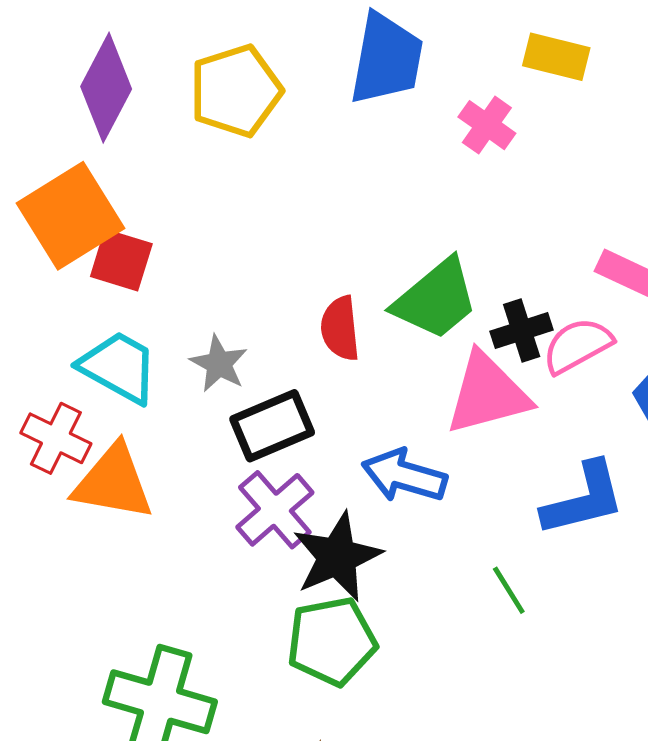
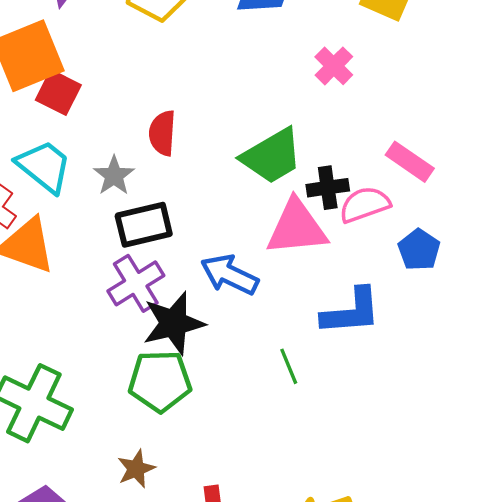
pink cross: (487, 125) -> (334, 66), moved
red semicircle: (340, 328) -> (162, 133), moved

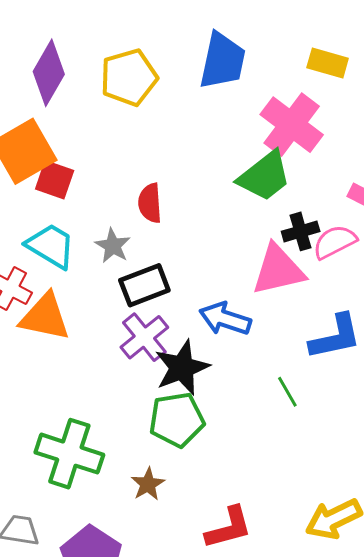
pink cross: (334, 66) -> (292, 125), size x1.8
green trapezoid: (272, 156) -> (265, 176), moved
brown star: (136, 469) -> (148, 484), moved

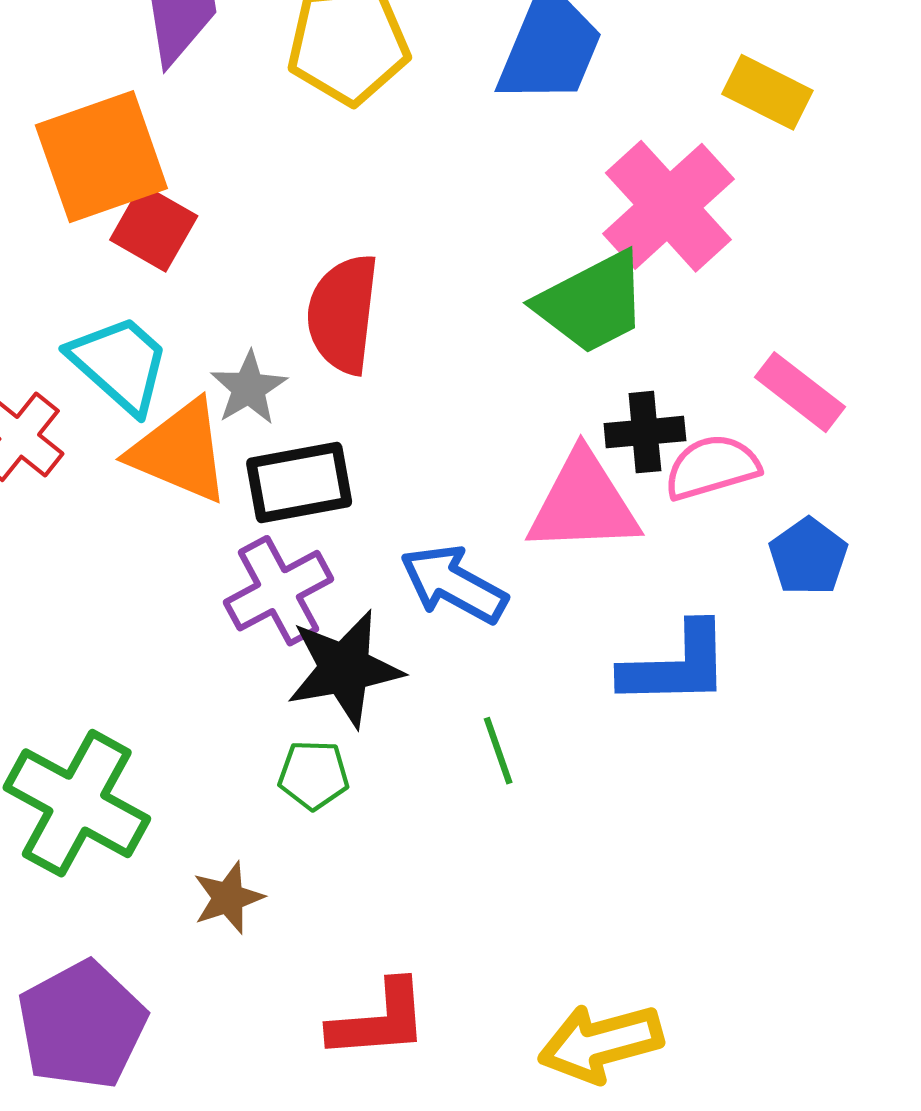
red semicircle: (150, 203) -> (343, 314), size x1.4
orange triangle: (45, 317) -> (180, 451), moved
green line: (287, 392) -> (498, 751), moved
green pentagon: (177, 420) -> (314, 775), size x0.6

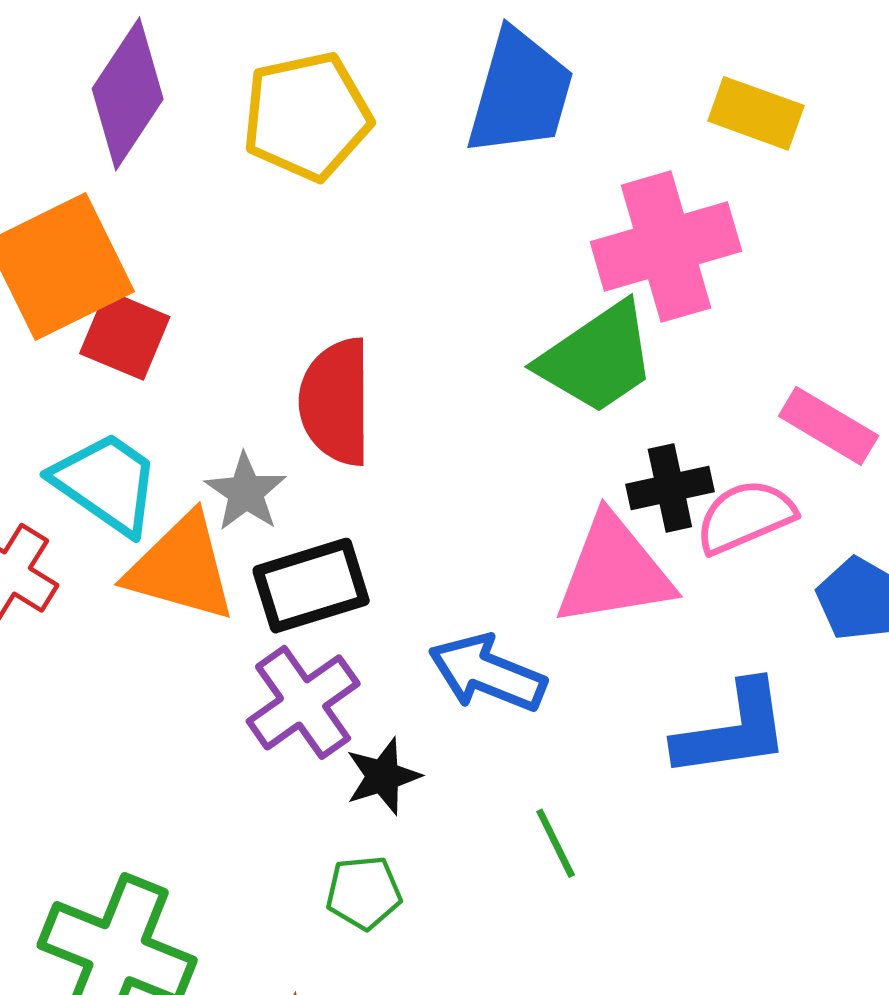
pink cross: (668, 206) -> (666, 247), turned 33
black star: (345, 669) -> (383, 776), size x0.6

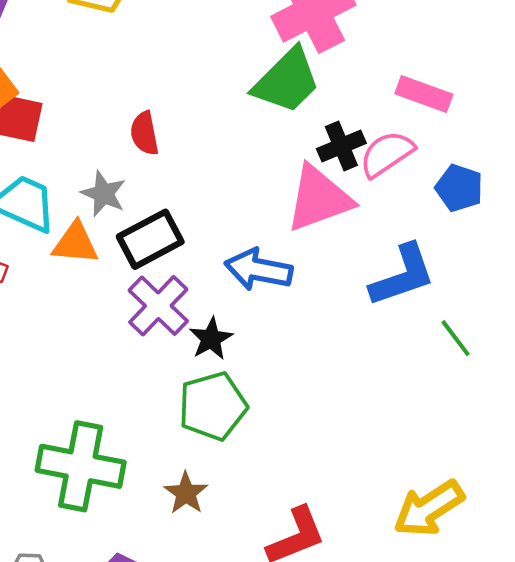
red semicircle: (336, 402) -> (144, 133), size x0.6
orange triangle: (181, 568) -> (75, 243), size x0.7
green line: (556, 843) -> (456, 338), moved
green pentagon: (364, 893) -> (213, 406), size x1.6

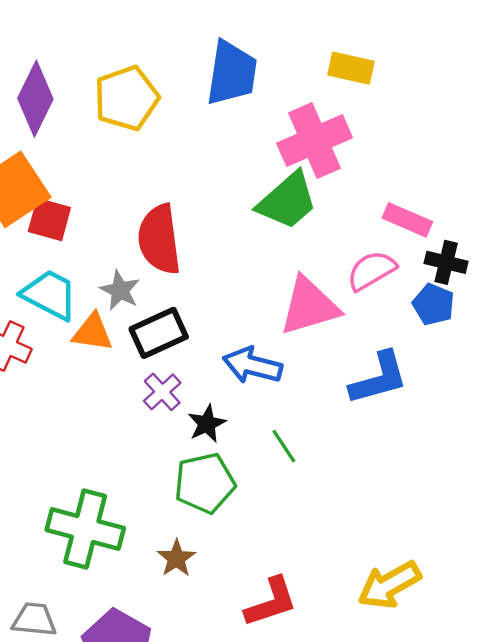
red semicircle: (144, 133) -> (159, 239), size x1.8
black cross: (341, 146) -> (446, 262), moved, turned 33
purple cross: (158, 306) -> (162, 392), size x0.7
green line: (456, 338) -> (284, 446), moved

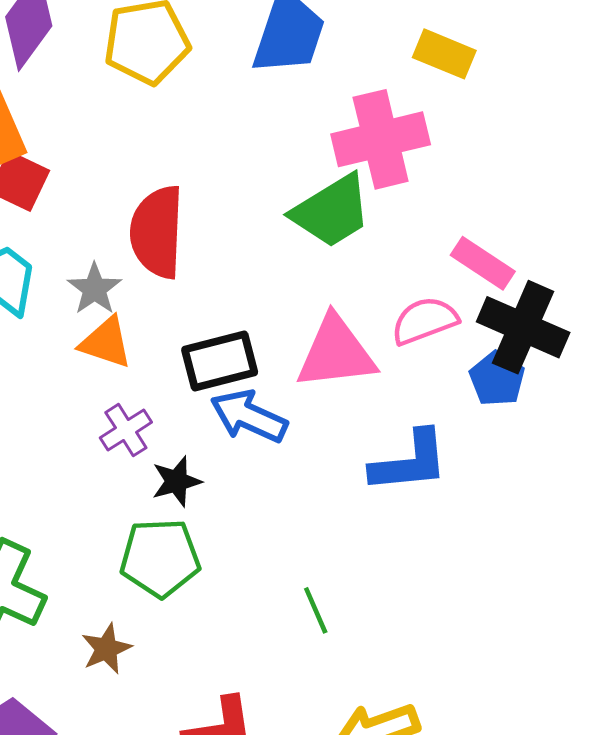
black cross: (446, 262) -> (523, 327), size x1.6
orange triangle: (93, 332) -> (106, 343), moved
black rectangle: (159, 333) -> (220, 361), moved
green line: (284, 446) -> (316, 610), moved

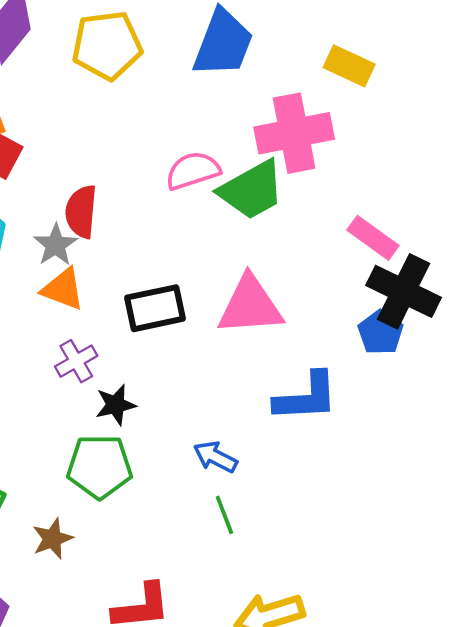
red semicircle: (157, 232) -> (81, 212), moved, size x0.7
pink semicircle: (425, 321) -> (193, 171), moved
blue arrow: (249, 416) -> (215, 457), moved, size x0.7

